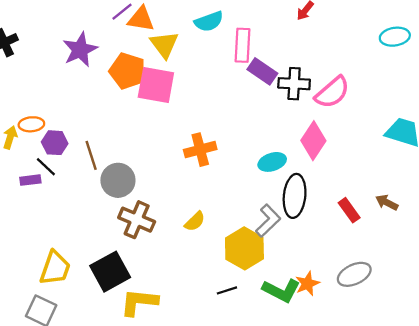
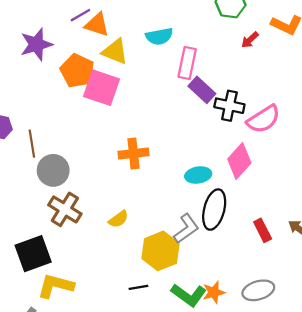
yellow triangle: (164, 45) -> (115, 51), turned -40

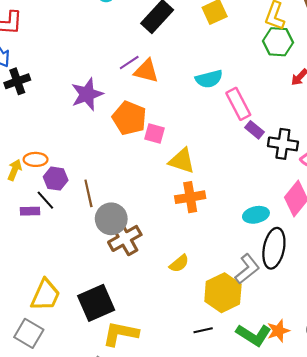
yellow triangle: (115, 51) -> (182, 161), moved
pink rectangle: (187, 63) -> (238, 104), turned -36
pink square: (102, 88) -> (155, 134), size x0.6
purple rectangle: (202, 90) -> (255, 130), size x0.7
brown cross: (65, 209) -> (125, 238), moved, turned 32

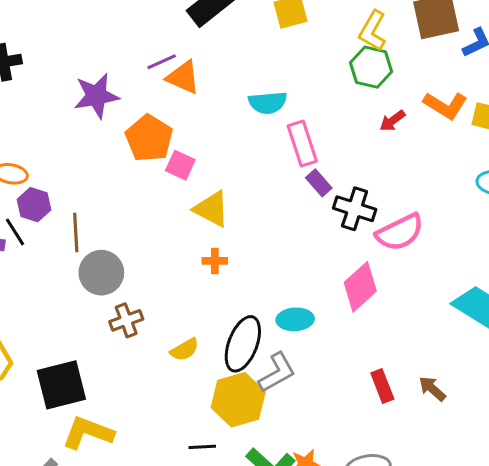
orange cross: (190, 197) -> (215, 261), size x0.6
cyan ellipse: (256, 215) -> (295, 319), moved
brown cross: (125, 238) -> (126, 320), moved, size x0.7
black ellipse: (274, 248) -> (243, 344), moved

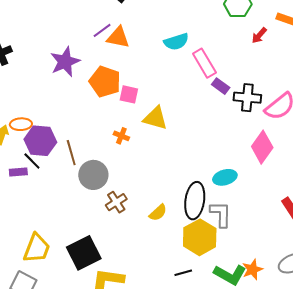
purple hexagon: (34, 205) -> (40, 141), size x1.4
orange cross: (215, 261) -> (121, 136), moved, turned 35
gray L-shape: (277, 373) -> (221, 214), turned -48

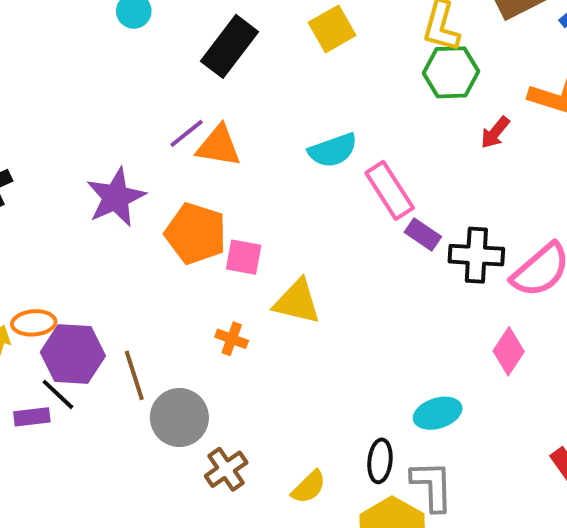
pink diamond: (262, 147) -> (509, 351), size x0.7
black ellipse: (195, 201) -> (380, 461), size x0.6

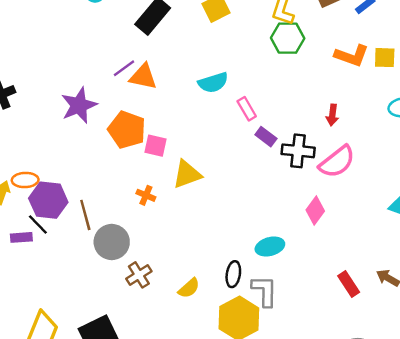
red arrow: (495, 132) -> (332, 115), moved, turned -35
pink rectangle: (390, 190) -> (247, 109), size x0.7
yellow triangle: (297, 302) -> (187, 174), turned -36

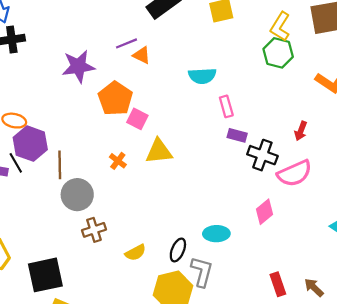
orange triangle: (143, 77) -> (142, 55), size x0.7
purple rectangle: (266, 137) -> (237, 135), turned -36

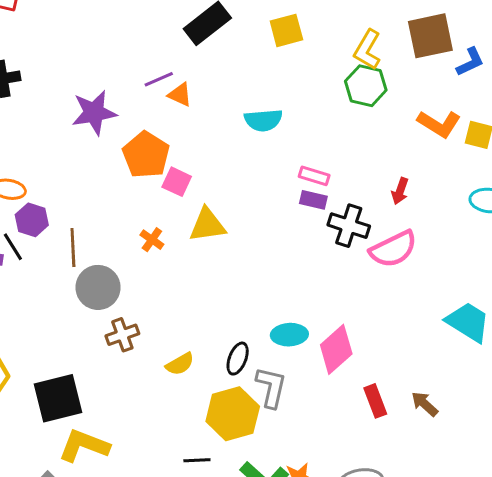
pink rectangle: (226, 106) -> (314, 176), moved, turned -55
purple hexagon: (30, 144) -> (32, 220), size x0.7
pink diamond: (264, 212) -> (336, 349), moved, size x1.4

